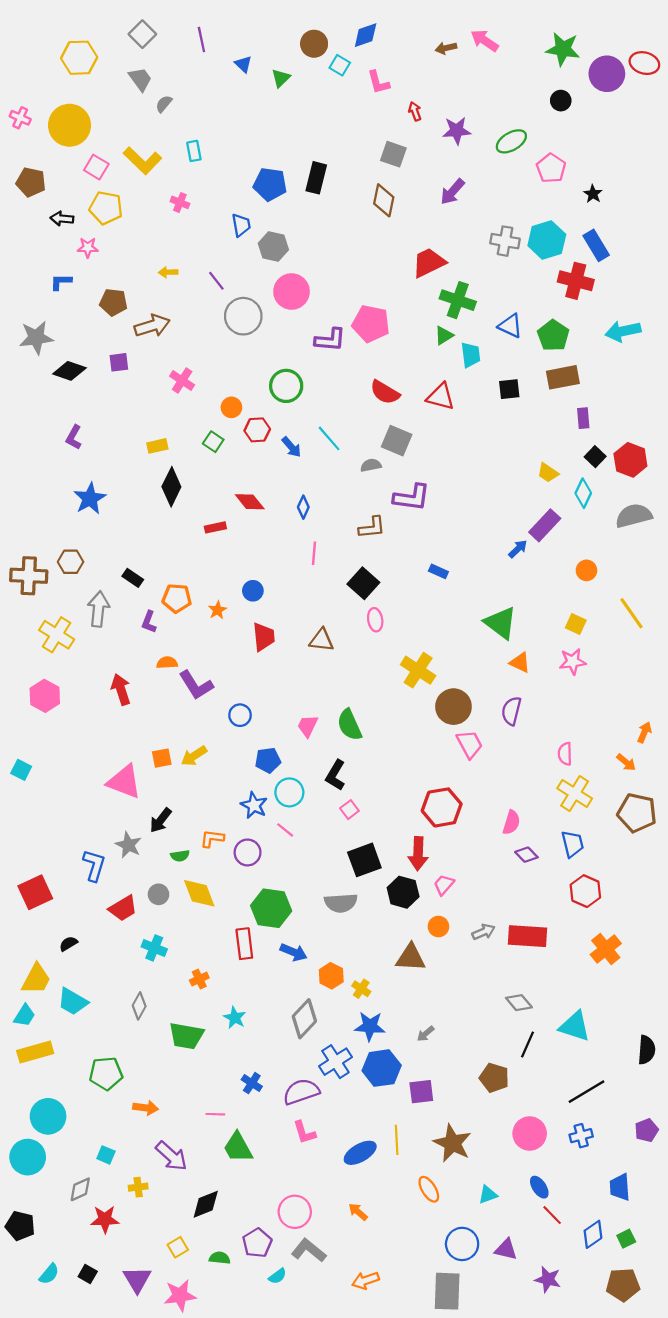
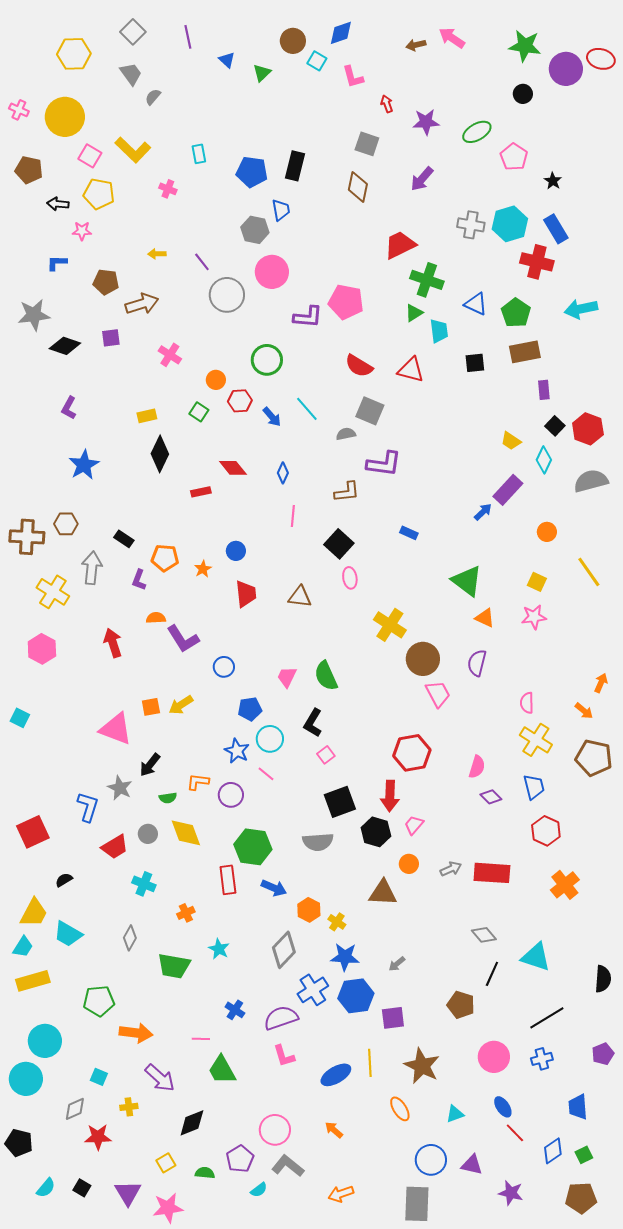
cyan rectangle: (194, 151) -> (199, 154), moved
blue trapezoid: (241, 225) -> (281, 210), moved
orange arrow: (146, 1108) -> (136, 1033), size x1.4

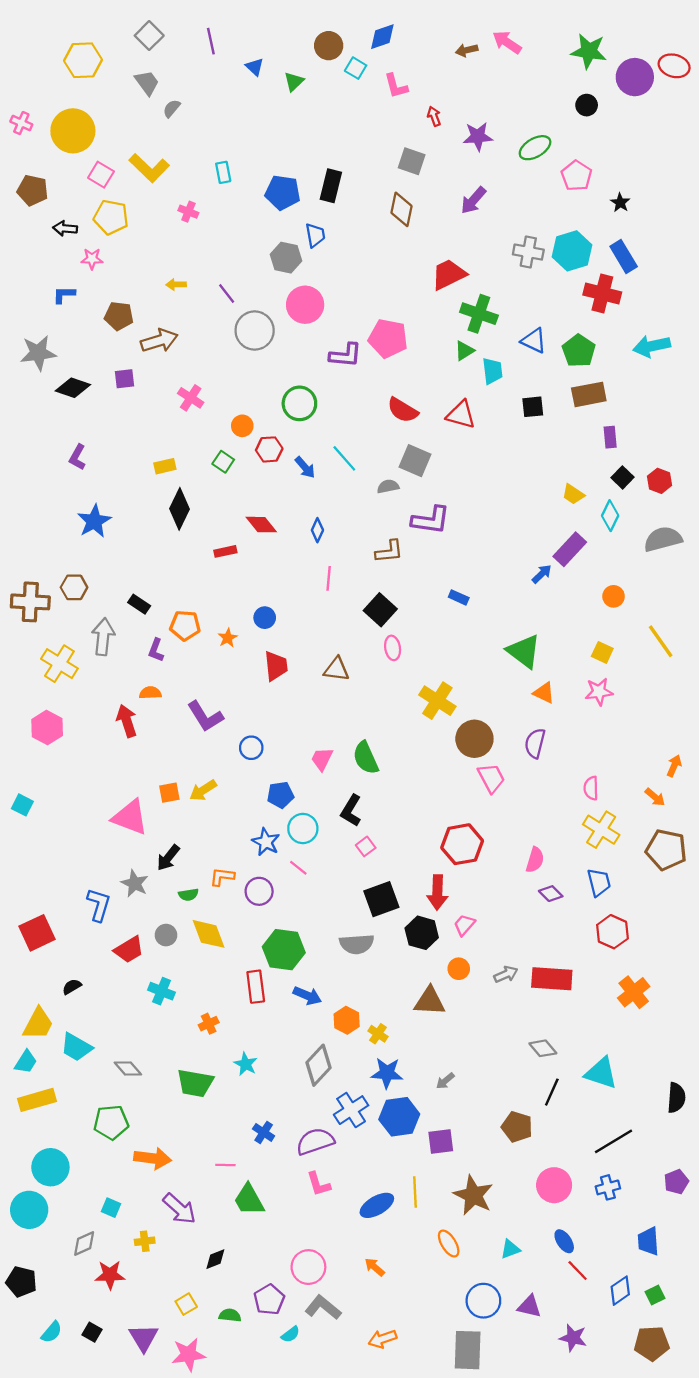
red hexagon: (588, 429) -> (659, 481), size x0.7
orange semicircle: (156, 618) -> (150, 693), moved
gray diamond: (130, 938) -> (128, 1069), moved, turned -70
black diamond: (192, 1123) -> (215, 1259), size x0.7

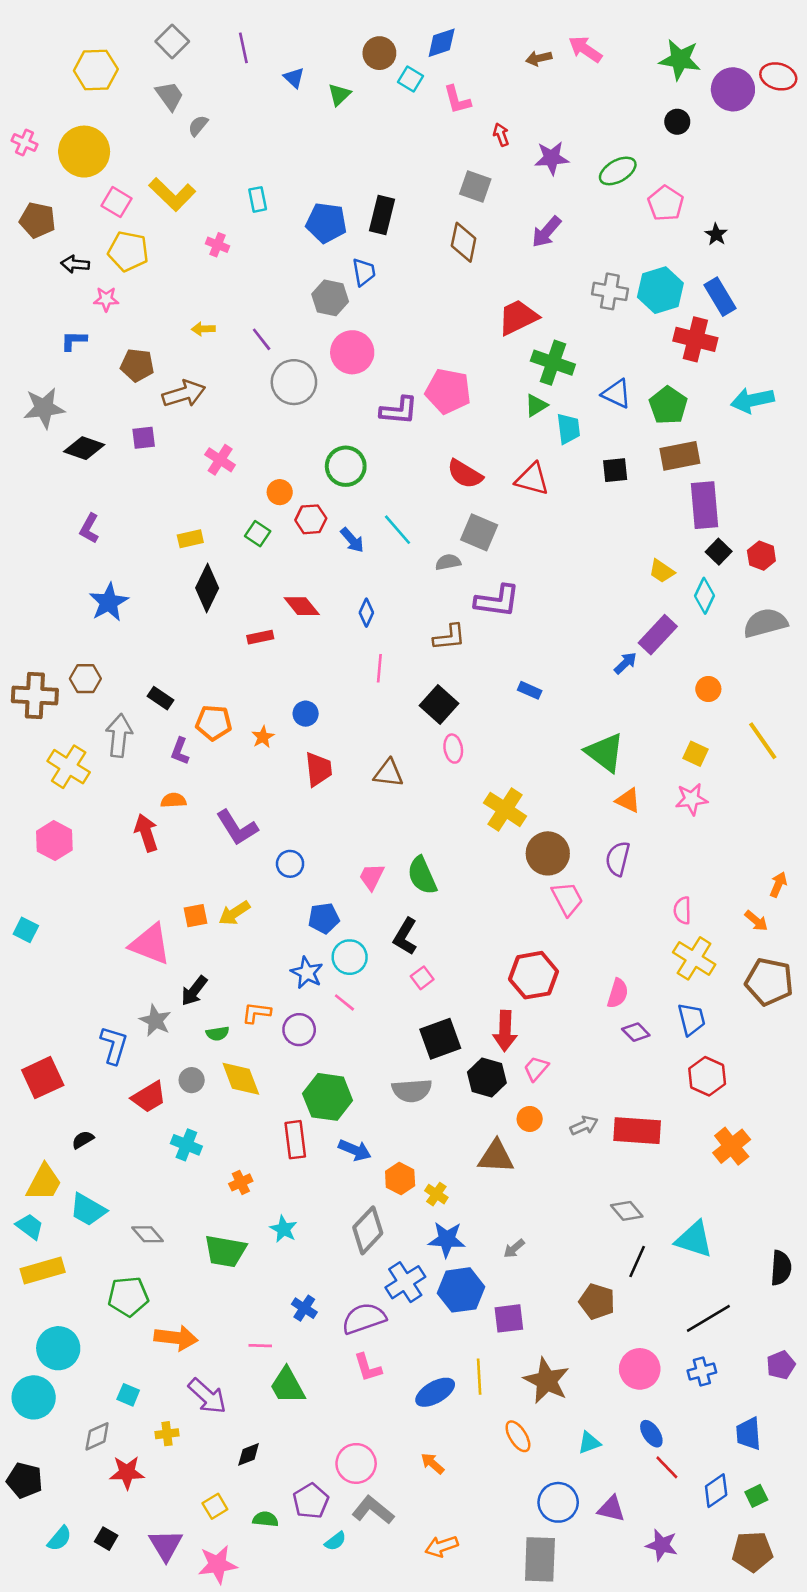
purple rectangle: (610, 437) -> (704, 505), size x1.8
cyan trapezoid: (26, 1062) -> (30, 1226), turned -85

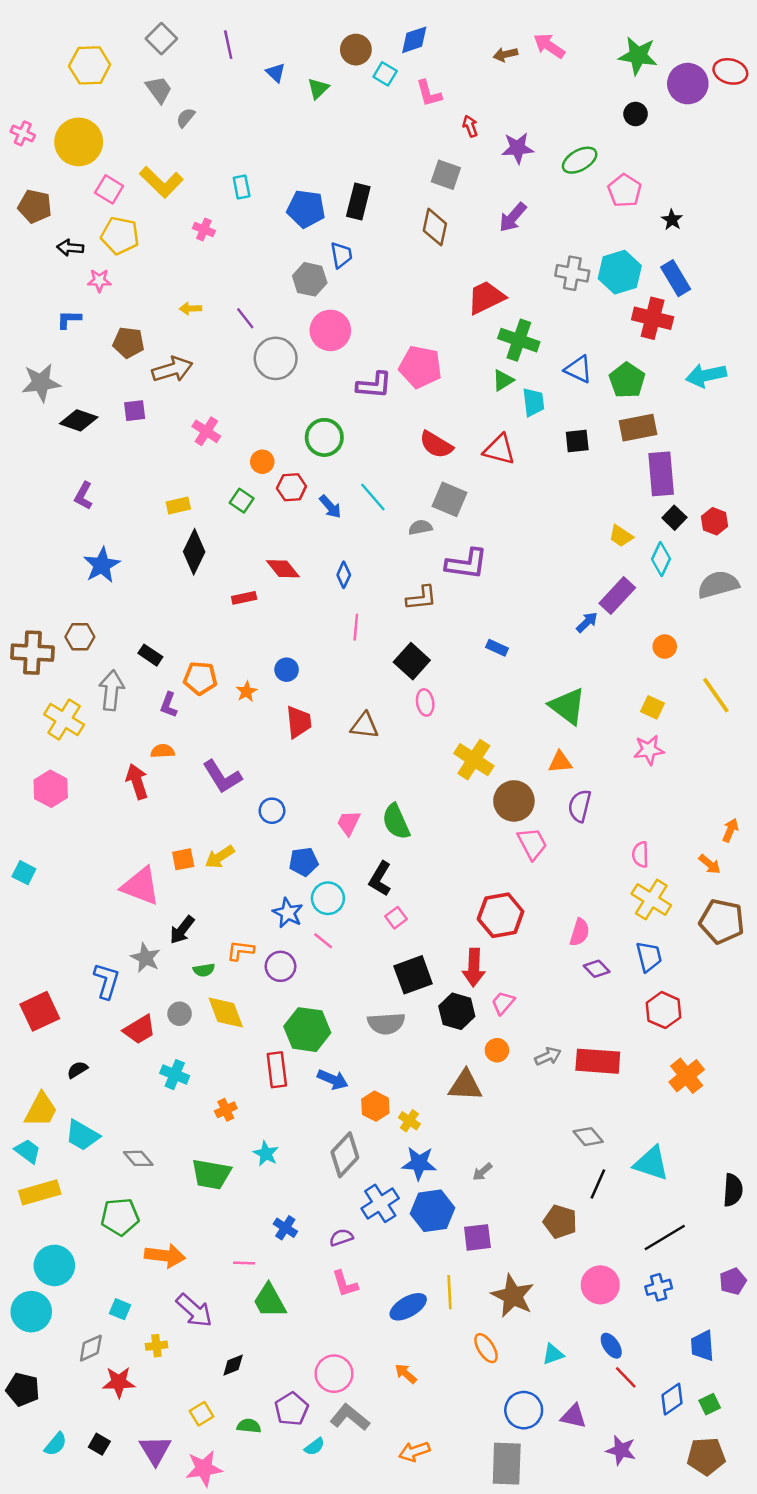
orange triangle: (628, 800) -> (560, 762), moved, turned -30
purple semicircle: (364, 1318) -> (341, 1237), size x0.6

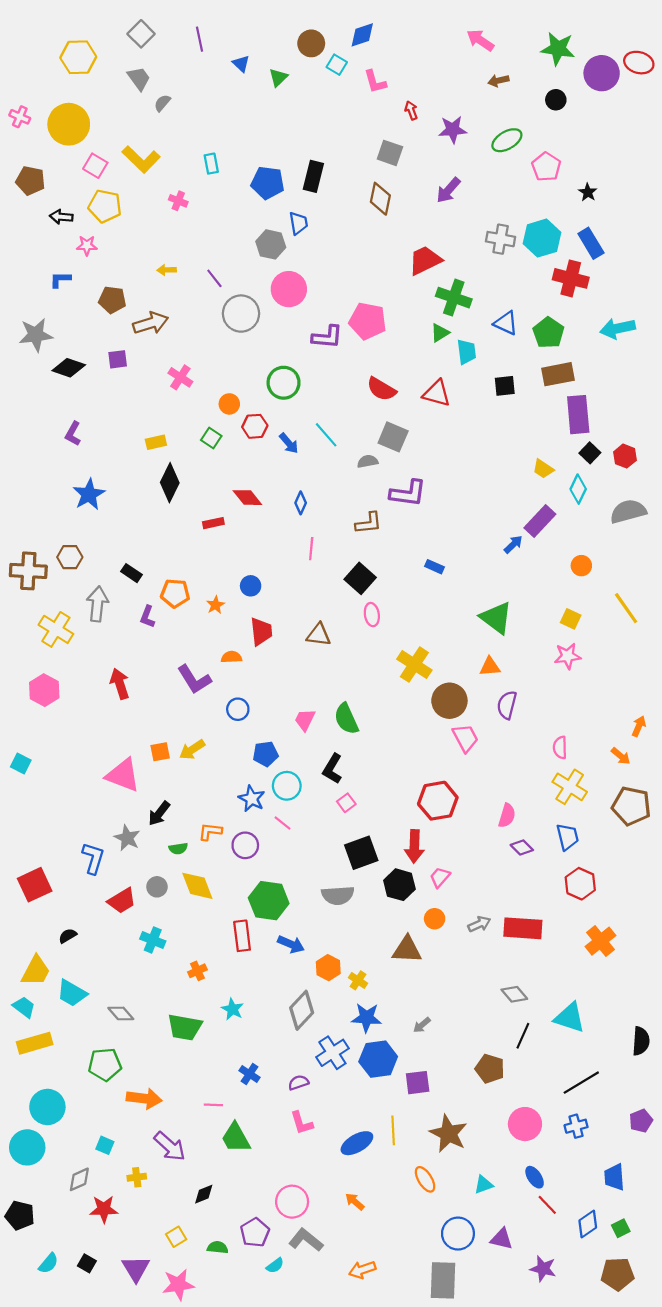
brown arrow: (505, 54) -> (498, 81), moved
orange semicircle: (163, 751) -> (231, 657), moved

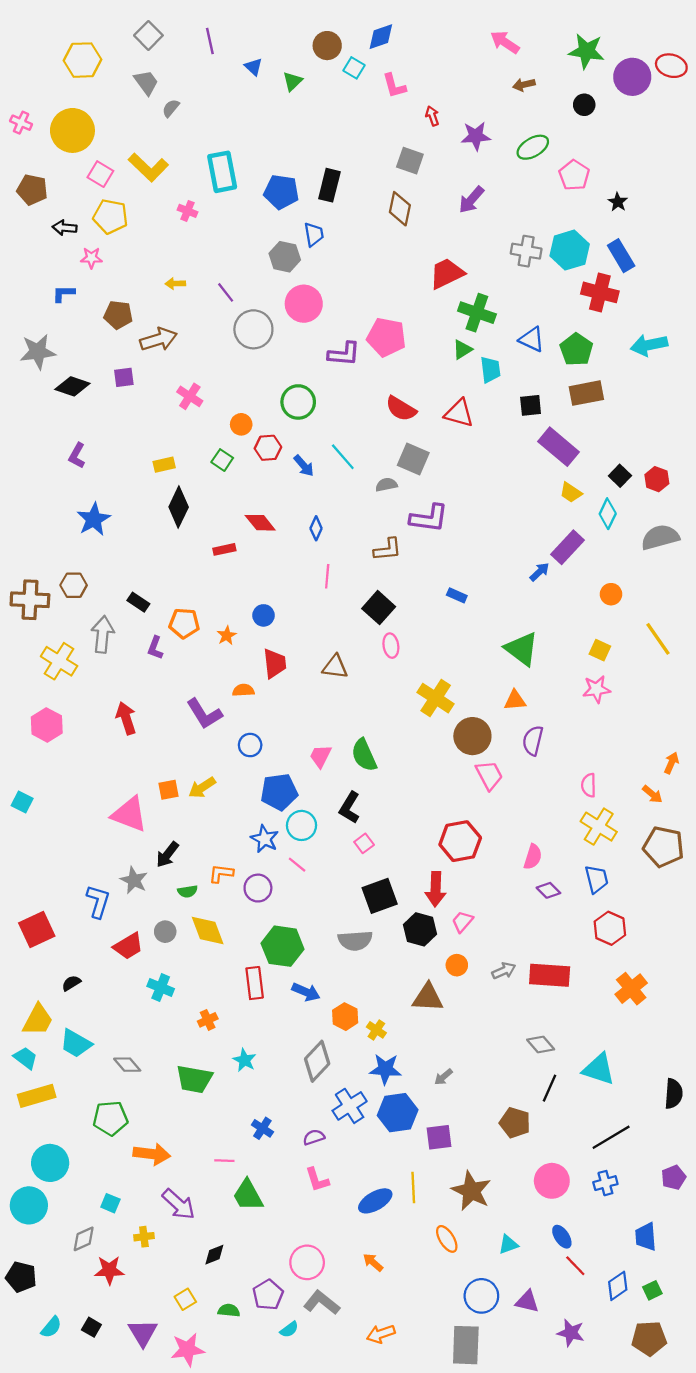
cyan rectangle: (211, 164) -> (222, 172), size x1.8
purple rectangle: (578, 415) -> (559, 447), moved, turned -45
blue pentagon: (265, 754) -> (279, 792), size x1.4

